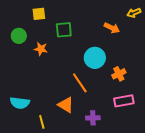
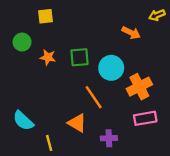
green square: (64, 30) -> (80, 57), moved
orange cross: (119, 74) -> (139, 87), size x1.5
cyan semicircle: (20, 103) -> (23, 121), turned 36

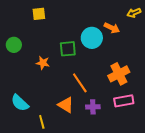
green circle: (22, 42) -> (14, 45), moved
orange star: (48, 57) -> (43, 63), moved
cyan circle: (111, 68) -> (92, 38), moved
purple cross: (109, 138) -> (93, 107), moved

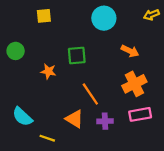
orange arrow: (112, 28) -> (130, 51), moved
cyan circle: (92, 38) -> (104, 18), moved
yellow line: (42, 122) -> (47, 138), turned -56

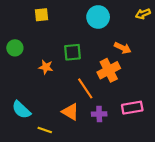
orange cross: (134, 84) -> (109, 70), moved

